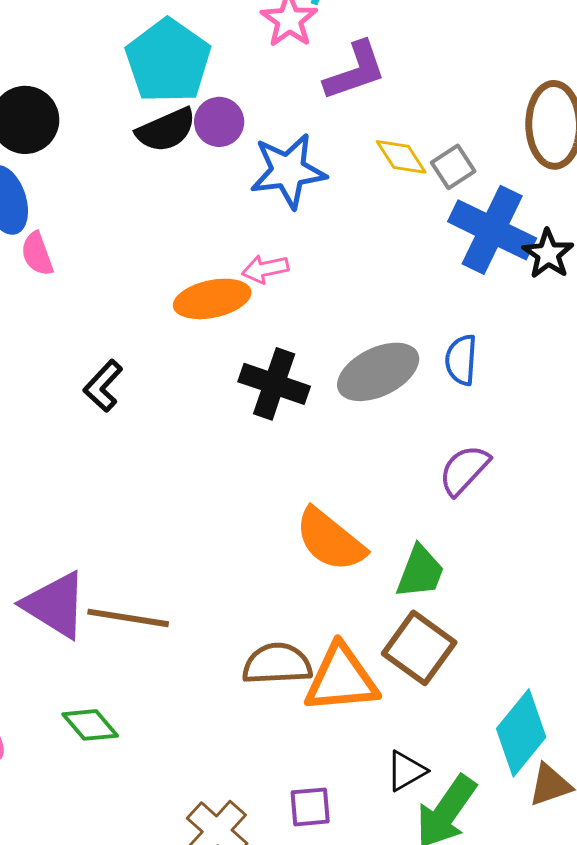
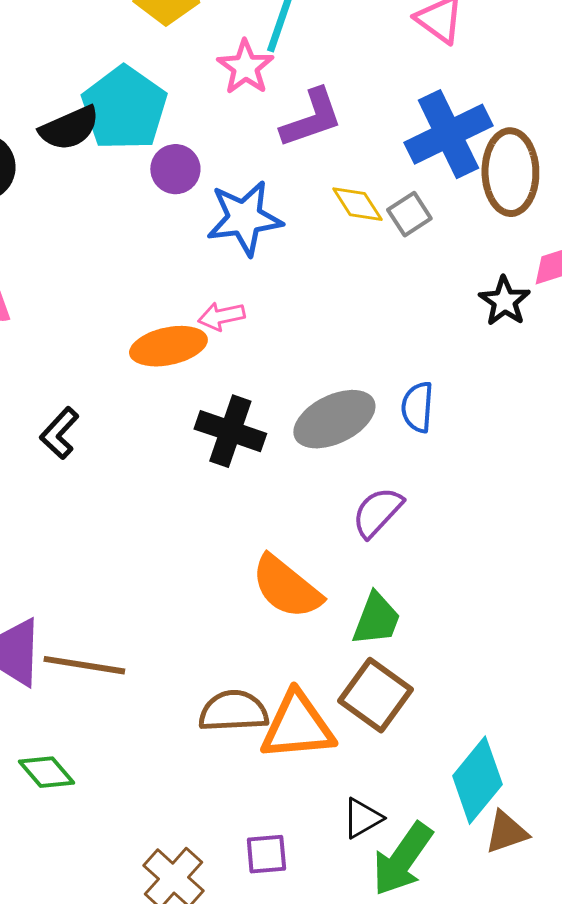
black semicircle: (166, 130) -> (69, 128), moved
blue cross: (492, 230) -> (448, 134), moved, turned 38
purple semicircle: (464, 470) -> (377, 512), moved

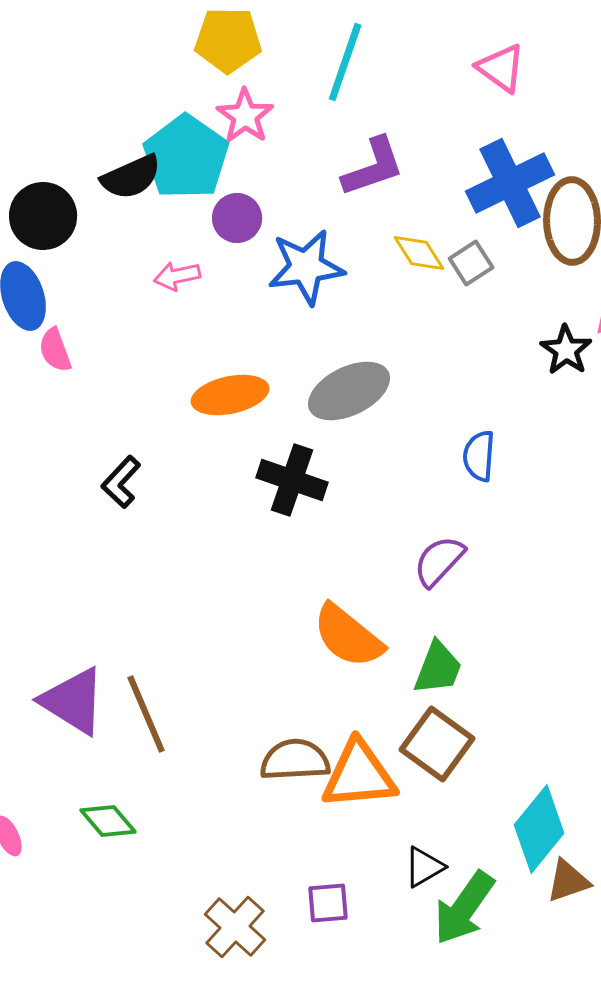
pink star: (245, 67) -> (245, 116), moved
pink arrow: (221, 316) -> (177, 276), moved
gray ellipse: (334, 419) -> (349, 391), moved
brown line: (84, 665) -> (146, 714), turned 58

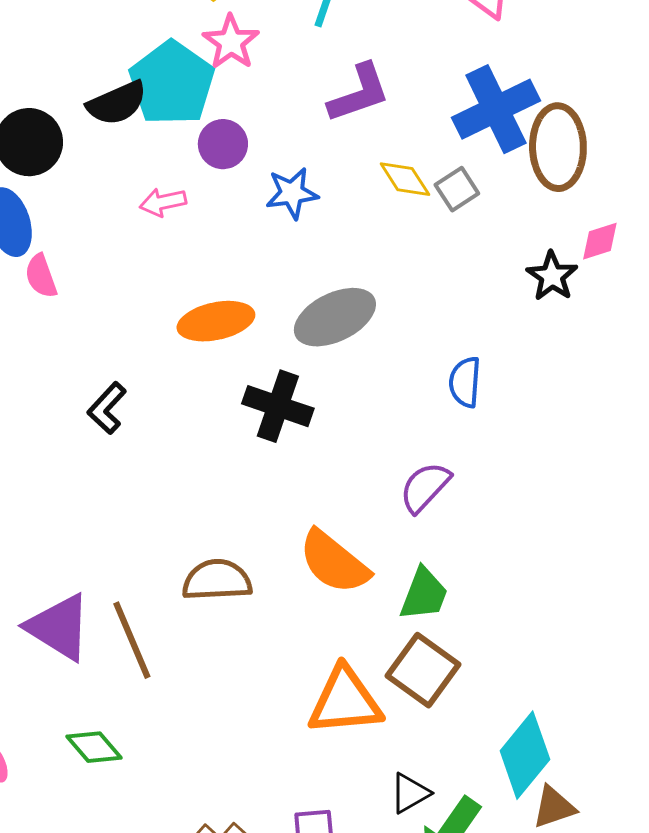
blue star: (306, 267) -> (292, 193), size x0.7
brown semicircle: (295, 760) -> (217, 580), moved

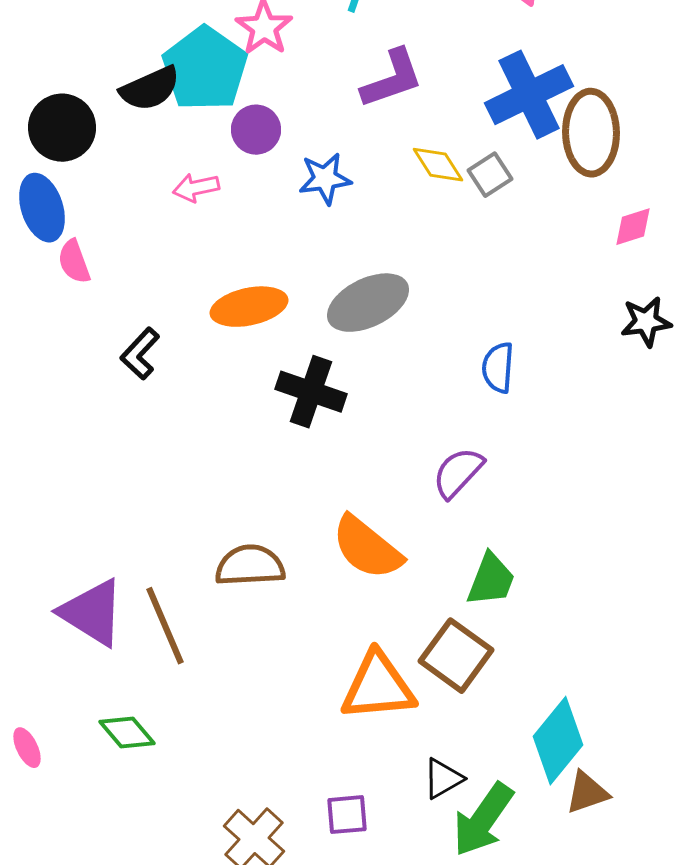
black star: (552, 276) -> (646, 322), moved, turned 30
black L-shape: (107, 408) -> (140, 354), moved
green trapezoid: (424, 594) -> (491, 580), moved

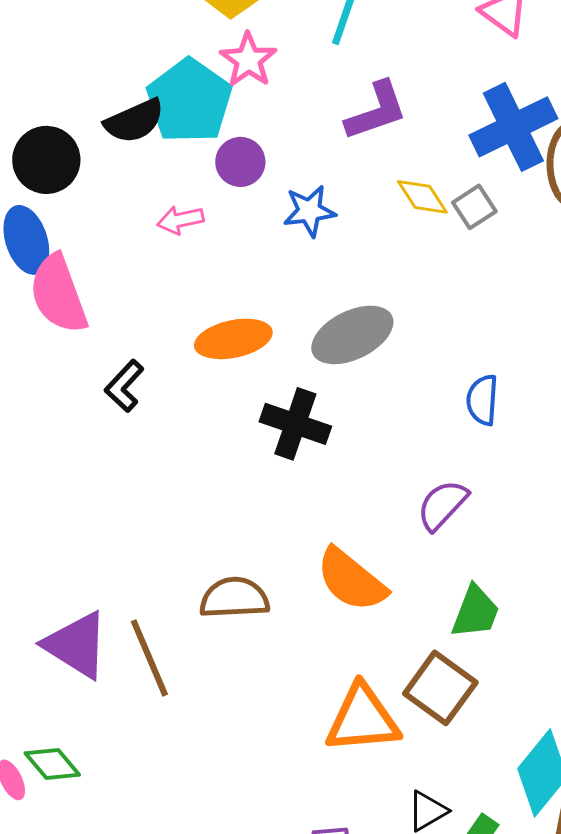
pink semicircle: (74, 262) -> (58, 294), size x1.8
green diamond: (127, 733) -> (52, 764), moved

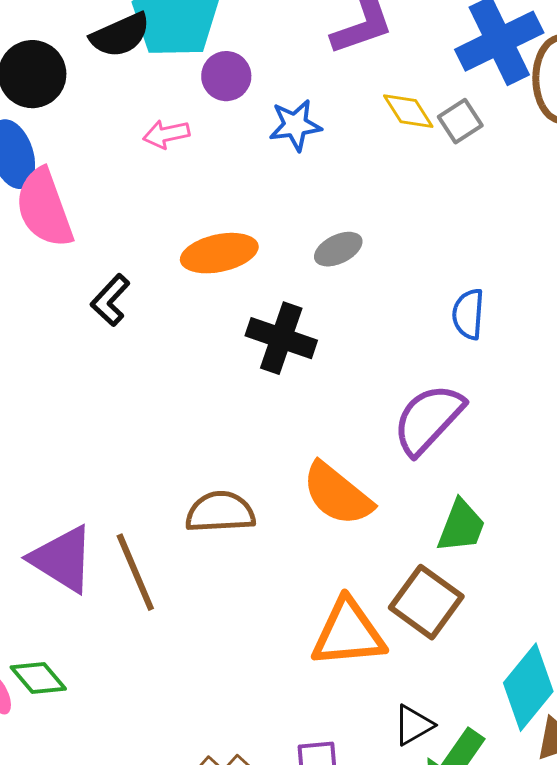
gray ellipse: (352, 335) -> (338, 249), size x0.6
purple semicircle: (442, 505) -> (428, 419), size x1.4

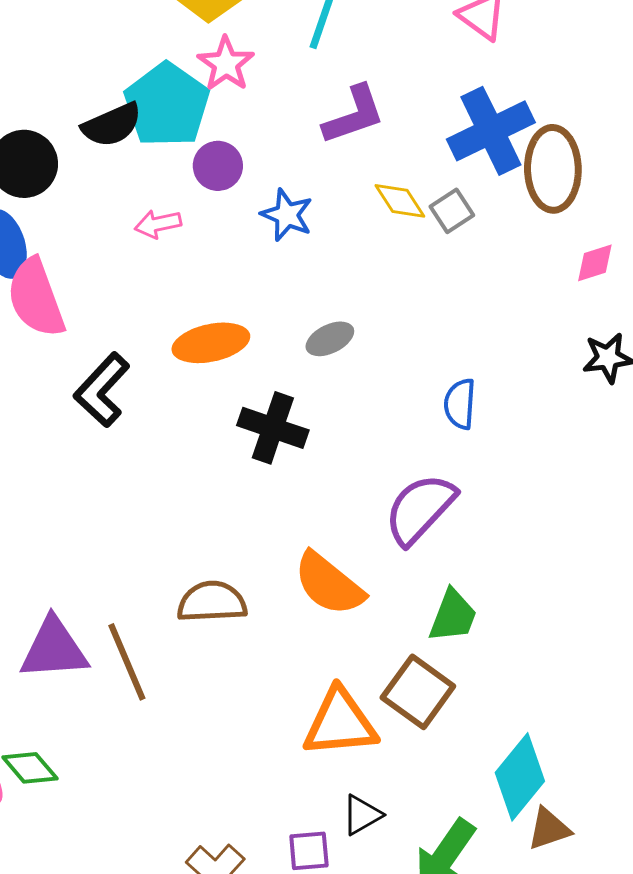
blue star: (295, 125) -> (287, 215), turned 30
black L-shape: (110, 300) -> (102, 390), size x1.4
purple triangle: (62, 559) -> (54, 649), turned -36
black triangle: (413, 725) -> (362, 815), moved

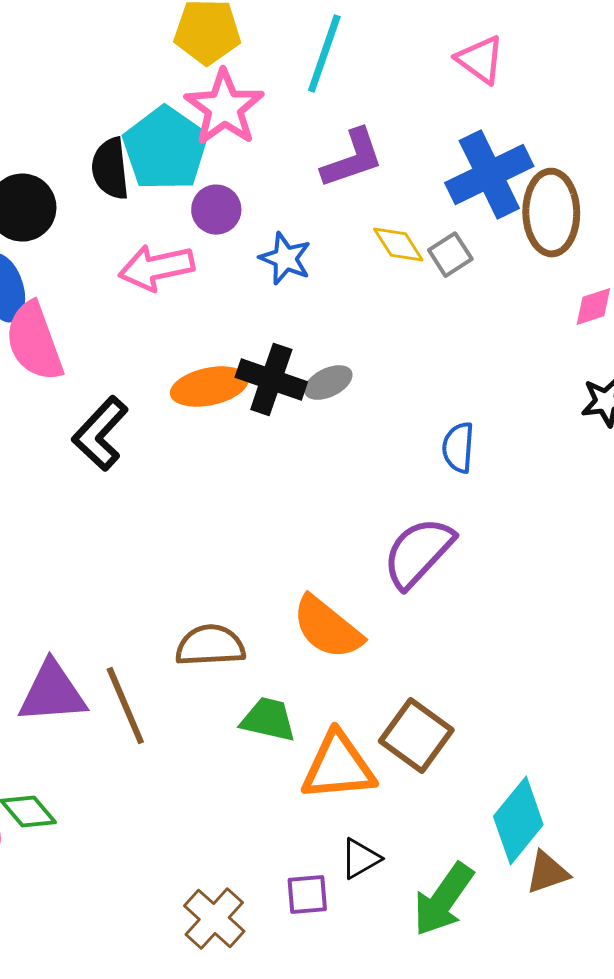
pink star: (226, 64) -> (224, 108), size x1.4
black semicircle: (112, 125) -> (110, 169), turned 108
pink arrow: (158, 224) -> (156, 268), size x1.6
black cross: (273, 428) -> (271, 380), moved
green trapezoid: (453, 616) -> (268, 720), moved, turned -98

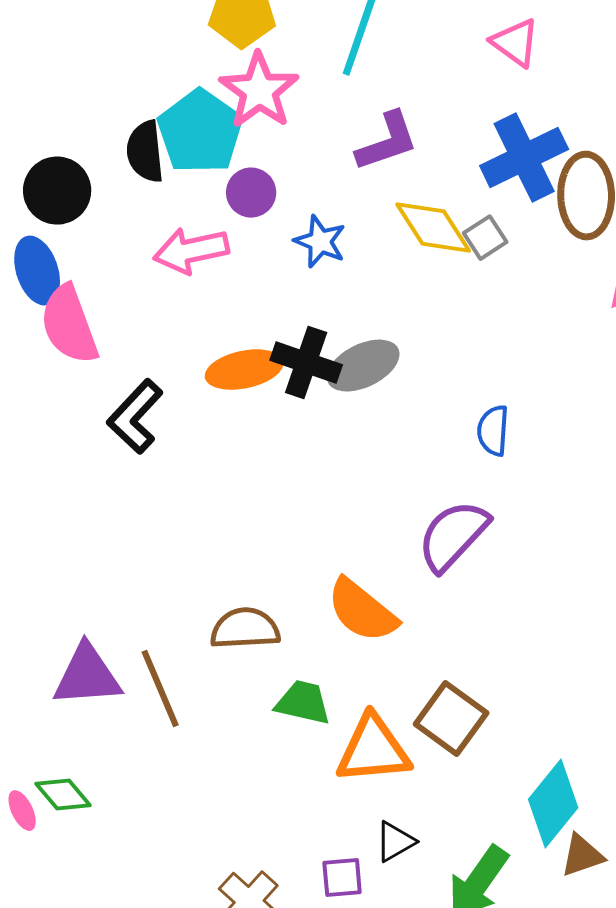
yellow diamond: (398, 245) -> (433, 228), size x1.5
gray ellipse: (328, 383) -> (363, 366), size x1.5

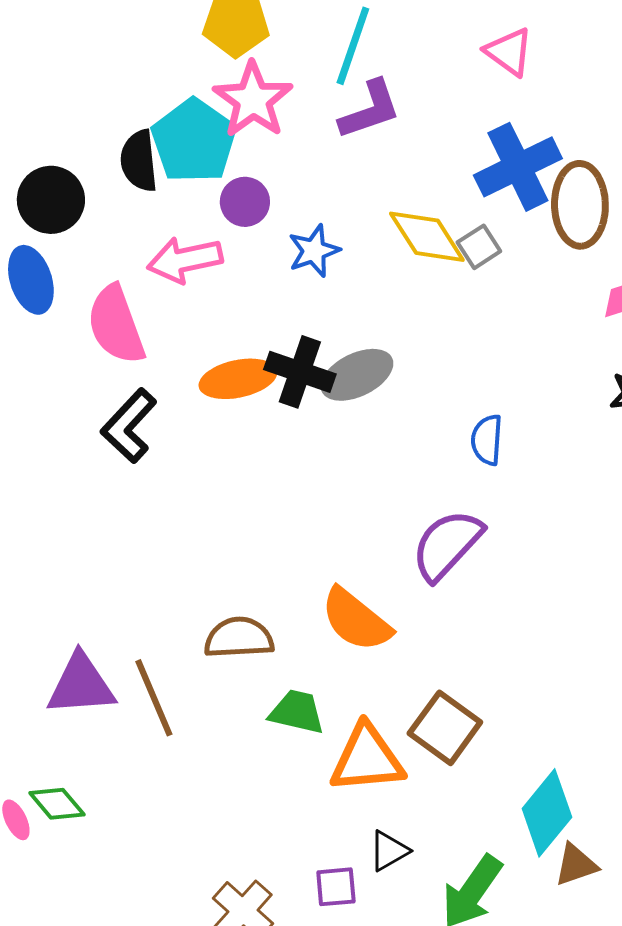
purple L-shape: (387, 142) -> (370, 110), moved
blue star: (320, 242) -> (314, 251), turned 30
pink semicircle: (69, 325) -> (116, 325), moved

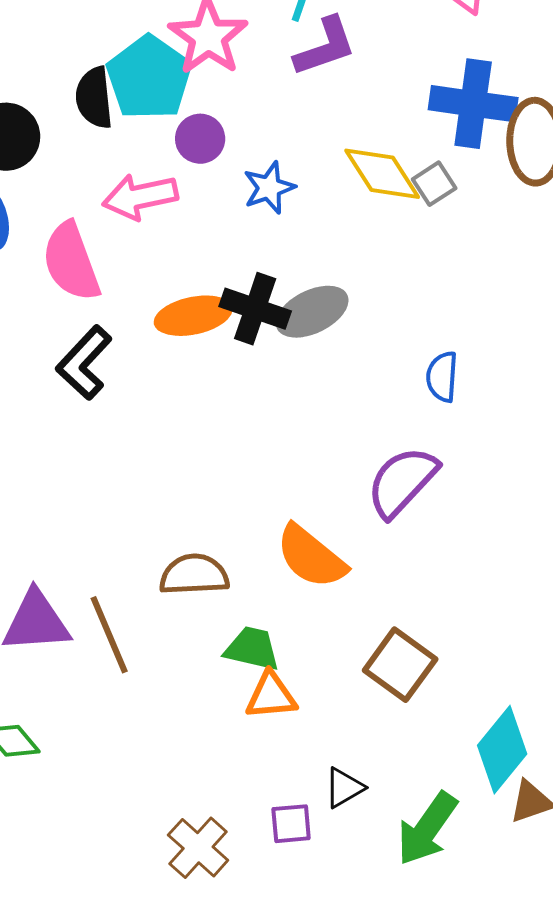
blue cross: (518, 167) -> (473, 104), turned 34
orange triangle: (367, 759) -> (271, 696), moved, size x0.7

